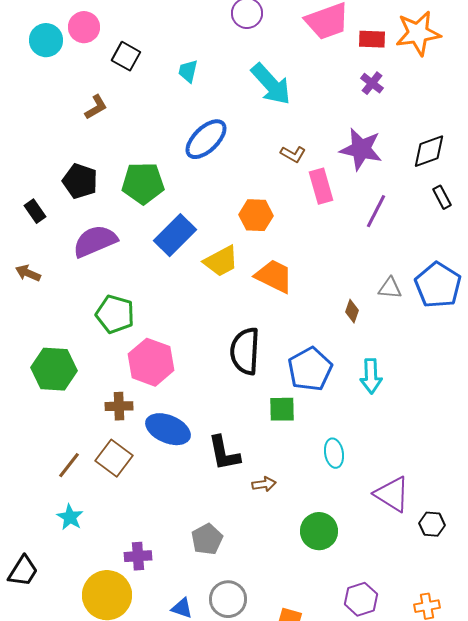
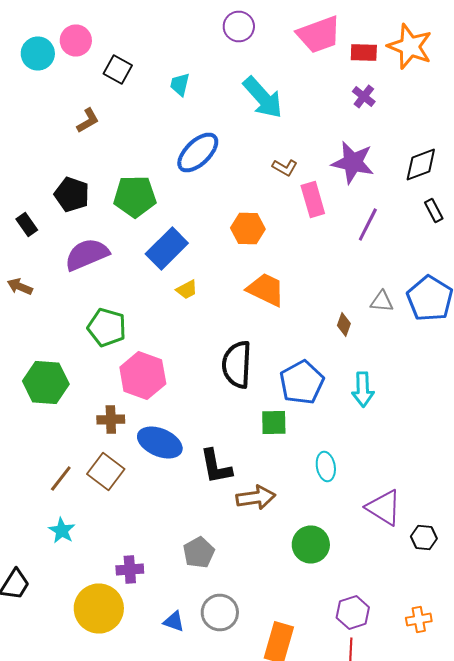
orange star: (418, 33) -> (410, 46), turned 30
yellow trapezoid: (221, 261) -> (187, 290), moved, size x0.6
brown arrow: (264, 484) -> (256, 498), size x1.6

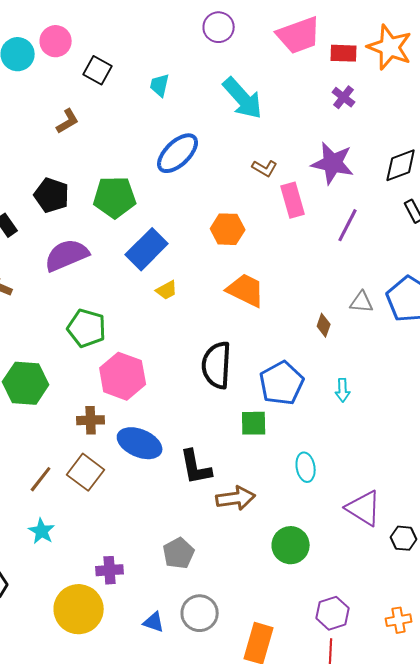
cyan arrow: (363, 390) -> (343, 390), size x0.7

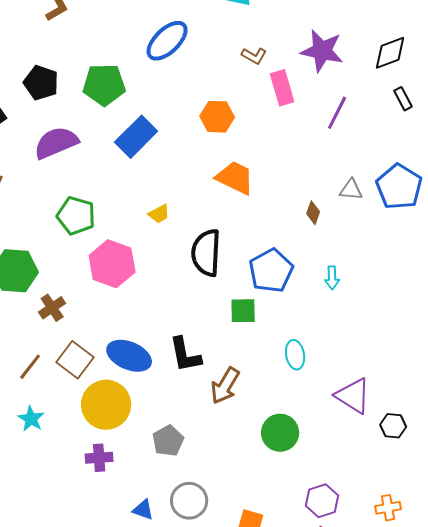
yellow trapezoid: (167, 290) -> (159, 214), moved
brown cross: (91, 420) -> (52, 308), moved, turned -32
blue ellipse: (140, 443) -> (129, 356), moved
brown arrow: (236, 498) -> (225, 386), turned 129
yellow circle: (79, 609) -> (106, 405), moved

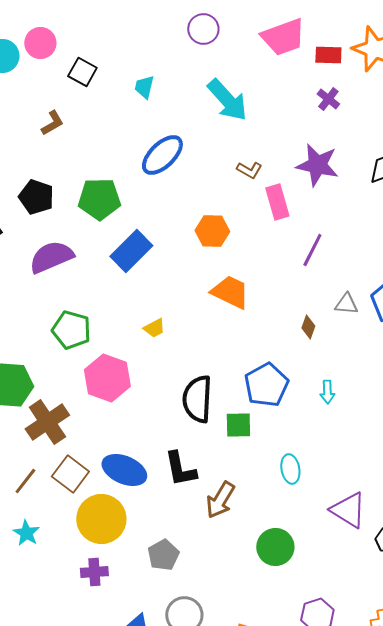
purple line: (337, 113) -> (312, 250), moved
black semicircle: (206, 253) -> (197, 399), moved
brown cross: (52, 308) -> (47, 422), size x1.6

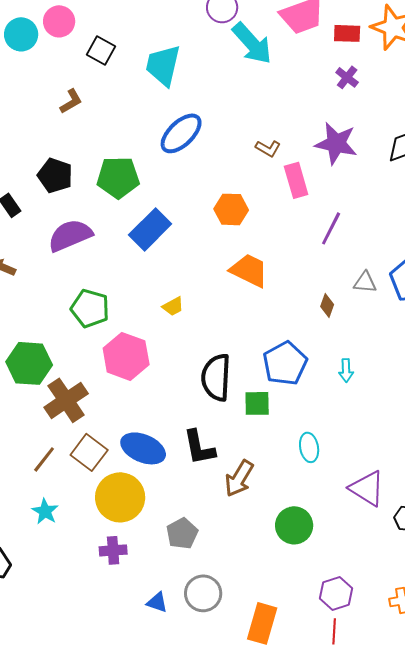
cyan trapezoid: (144, 87) -> (163, 65), size x1.8
cyan arrow: (227, 100) -> (252, 43), moved

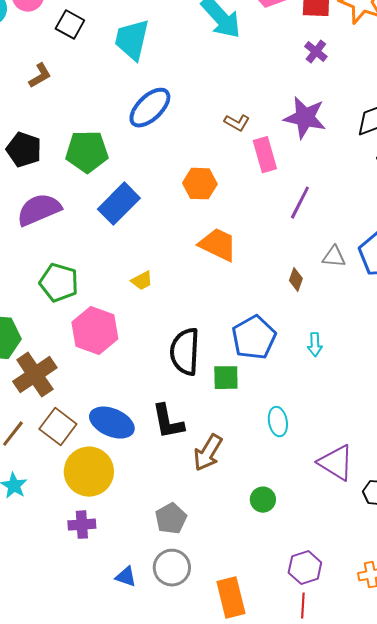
green circle: (294, 525) -> (263, 500), size x0.7
gray pentagon: (182, 533) -> (171, 519), moved
orange rectangle: (262, 623) -> (231, 598), turned -30

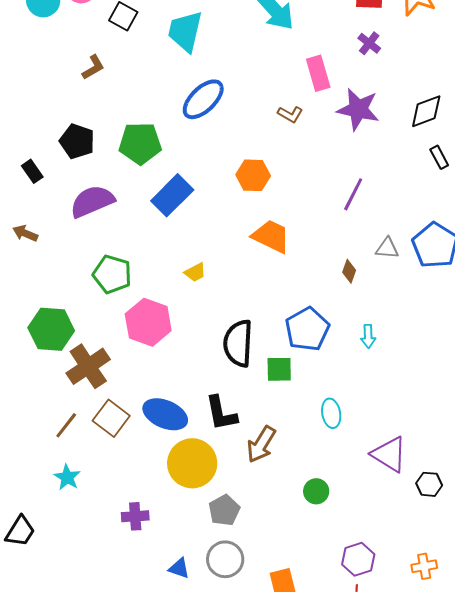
pink rectangle: (265, 155) -> (318, 73), moved
yellow circle: (89, 472) -> (192, 463), moved

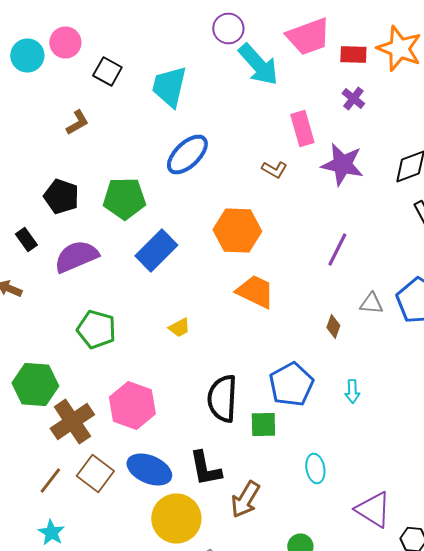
black rectangle: (32, 171) -> (26, 240), moved
orange hexagon: (253, 175) -> (237, 230), size x1.4
pink hexagon: (148, 322) -> (132, 406), moved

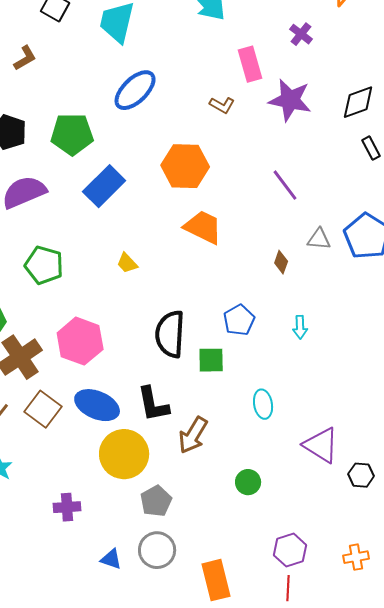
purple line: (337, 250) -> (285, 185), turned -64
yellow trapezoid: (179, 328) -> (127, 263), turned 75
blue pentagon: (291, 384) -> (239, 320), size x0.7

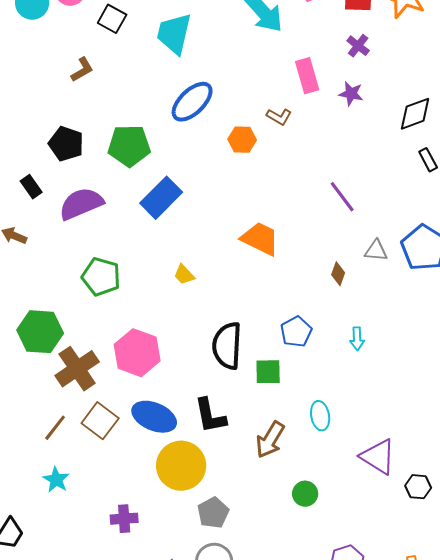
purple star: (290, 100) -> (351, 94), moved, size x0.6
orange hexagon: (185, 166) -> (242, 140), moved, size x0.6
brown arrow: (193, 435) -> (270, 440), moved

